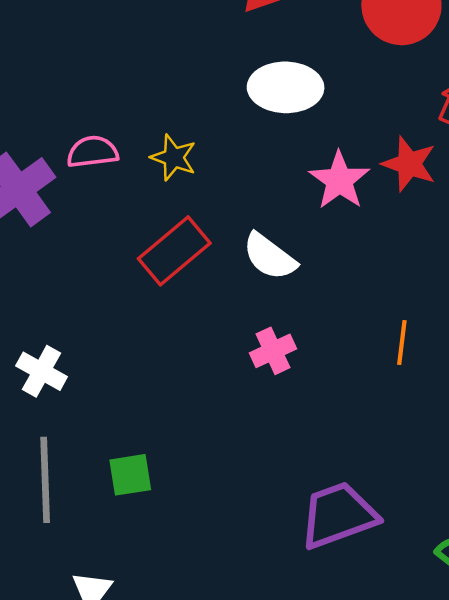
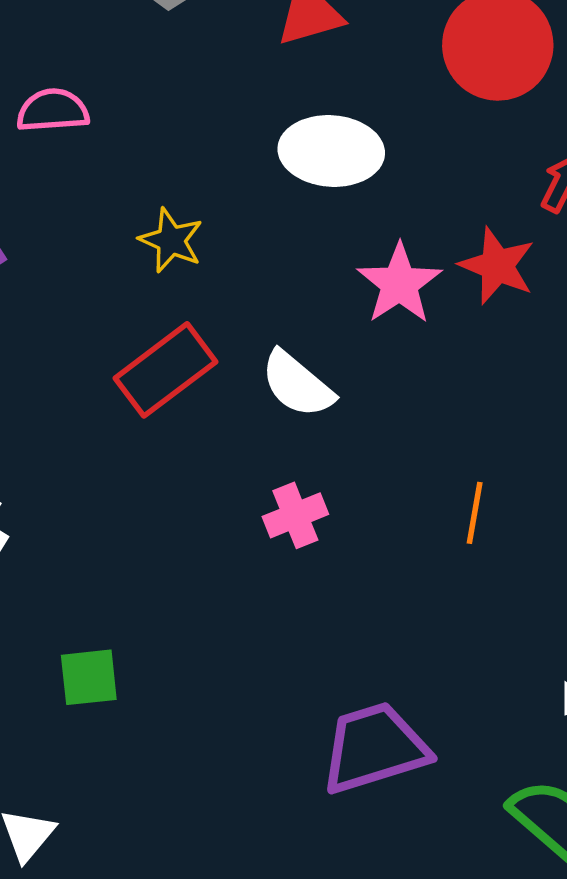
pink semicircle: (92, 152) -> (53, 110), moved

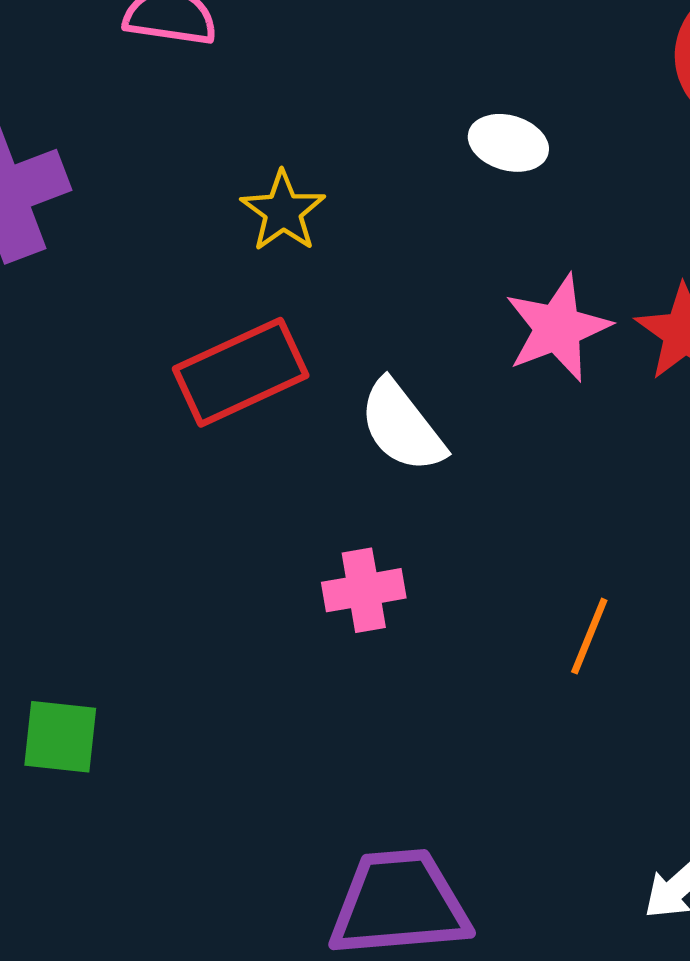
white ellipse: (331, 151) -> (508, 143), size x0.6

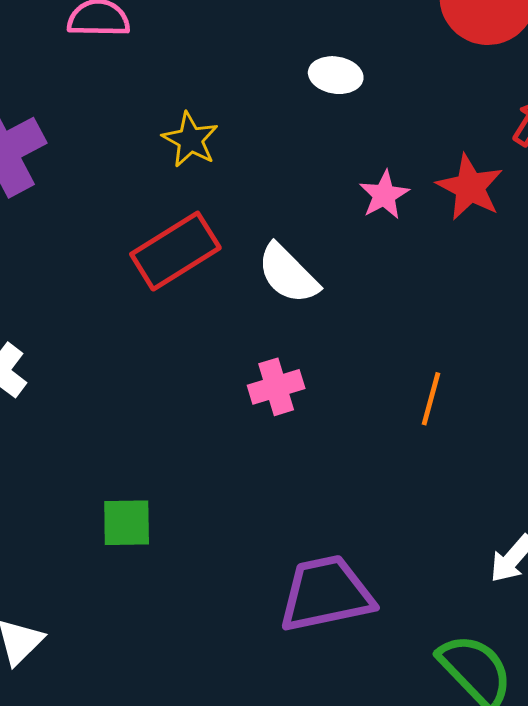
pink star: (558, 328) -> (384, 195), size x0.7
green square: (60, 737) -> (127, 523), moved

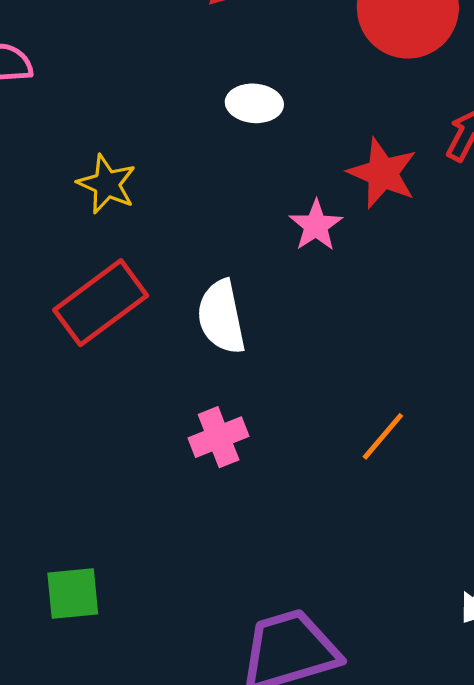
red star: (470, 187) -> (383, 173), moved
white semicircle: (288, 274) -> (221, 317), turned 38
orange line: (431, 399) -> (383, 436), turned 30

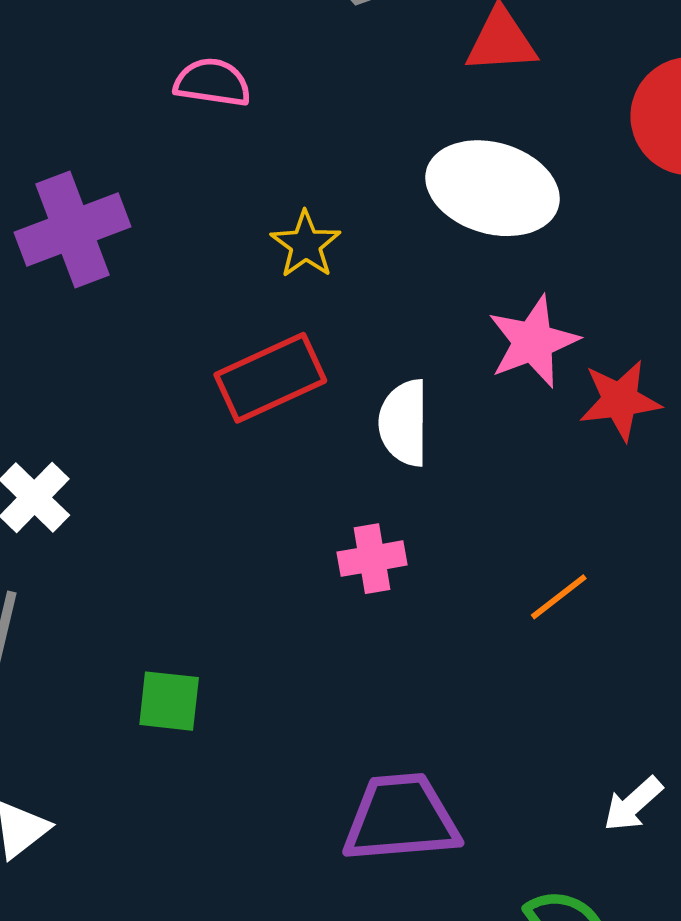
white ellipse: (254, 103) -> (492, 188), size x2.0
red star: (383, 173) -> (620, 400), moved, turned 30
pink star: (316, 226) -> (533, 342), size x1.5

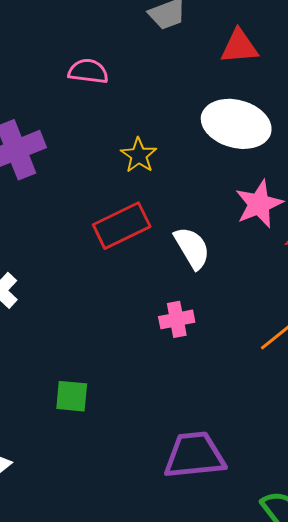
white semicircle: (404, 423) -> (192, 248), turned 150

